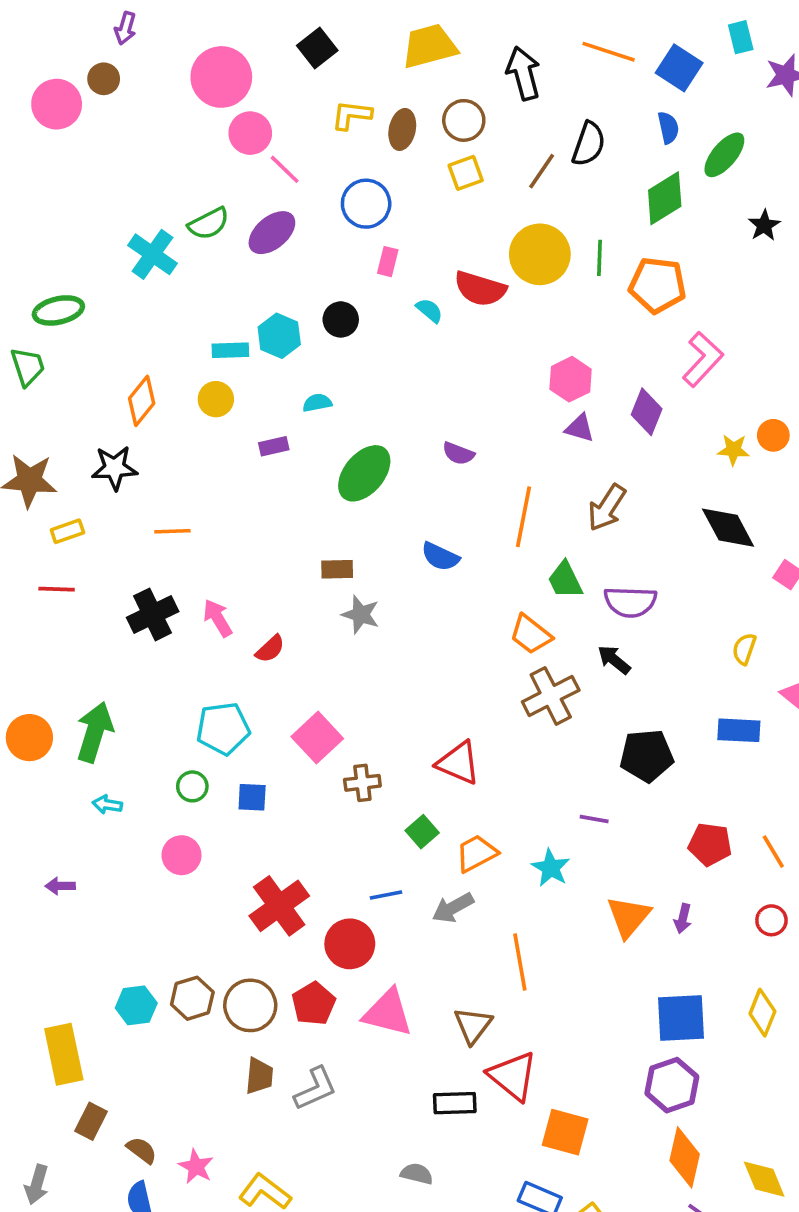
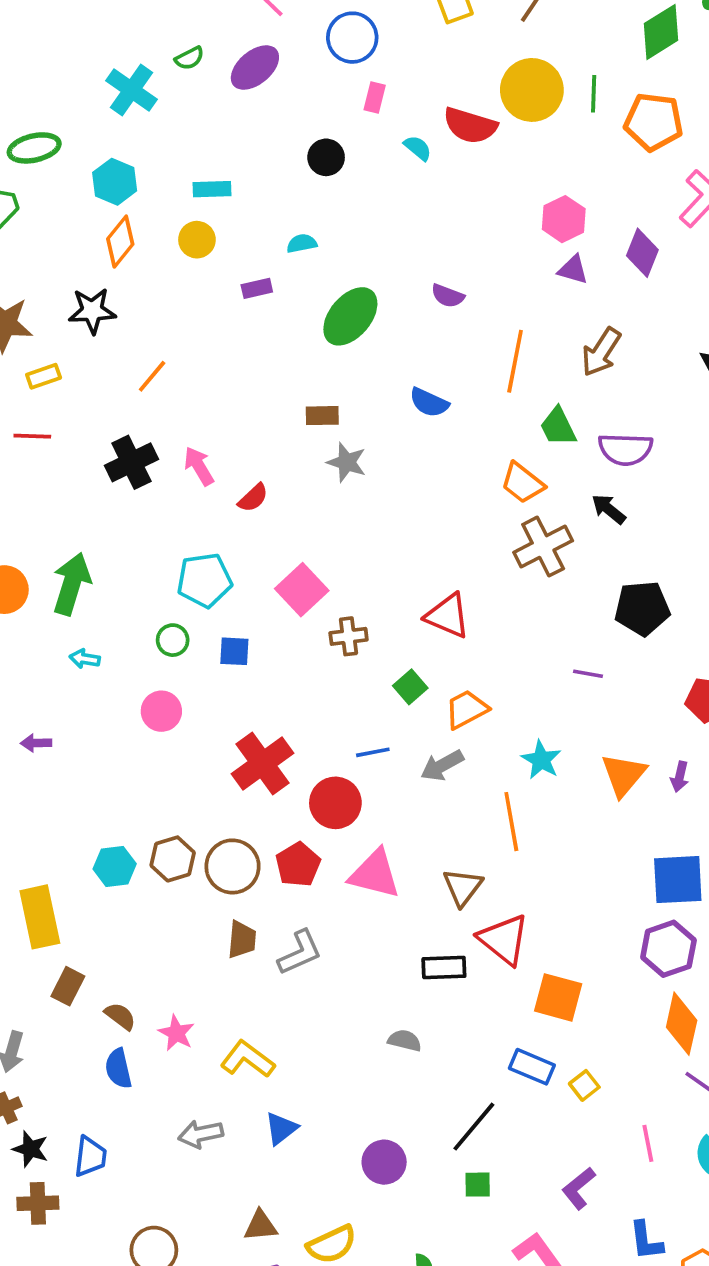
green semicircle: (209, 224) -> (189, 58), size x0.7
cyan hexagon: (279, 336) -> (115, 182), moved
orange line: (172, 531) -> (152, 376), turned -48
cyan star: (551, 868) -> (541, 760), moved

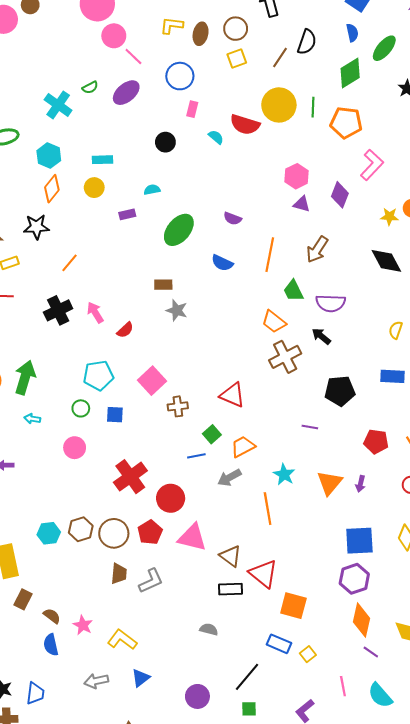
blue semicircle: (429, 402) -> (222, 263), moved
blue line: (373, 752) -> (196, 456), moved
brown triangle: (463, 887) -> (230, 556), moved, turned -30

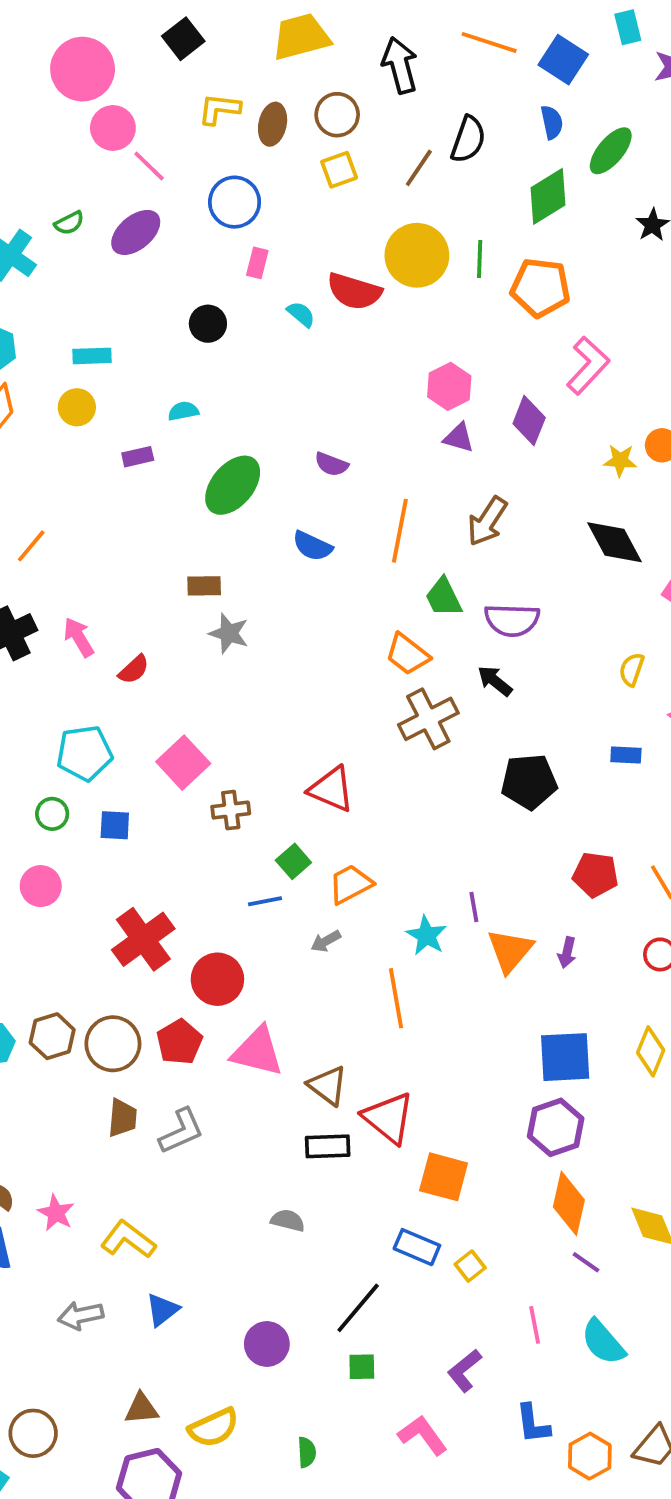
blue rectangle: (393, 376) -> (626, 755), size x0.7
purple line: (310, 427) -> (474, 907), moved, turned 70
gray arrow: (229, 478) -> (326, 941), size x0.7

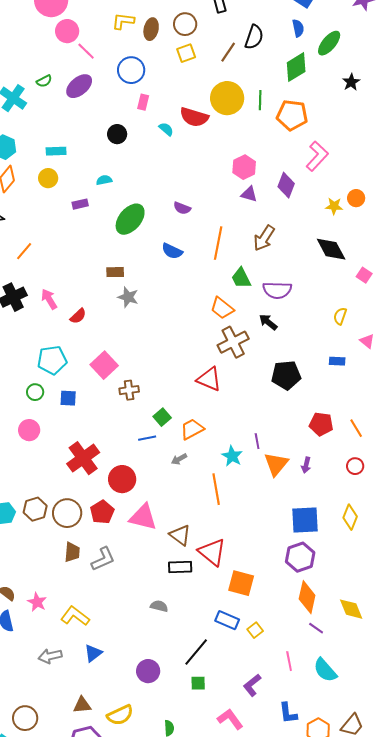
red triangle: (331, 789) -> (209, 379), moved

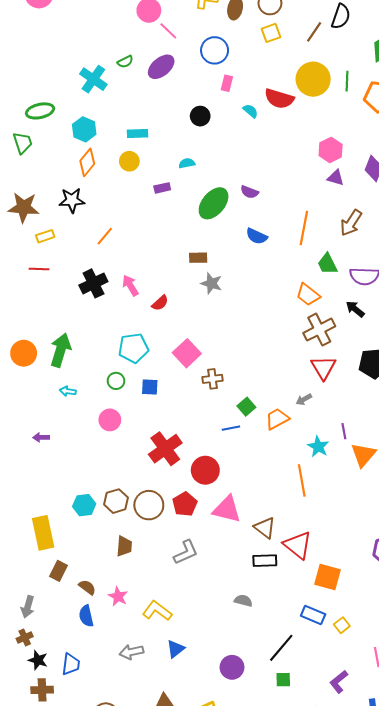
purple semicircle: (182, 208) -> (249, 192), moved
red triangle: (209, 379) -> (323, 368), moved, turned 36
gray arrow: (179, 459) -> (304, 399), moved
brown trapezoid: (72, 552) -> (124, 546), moved

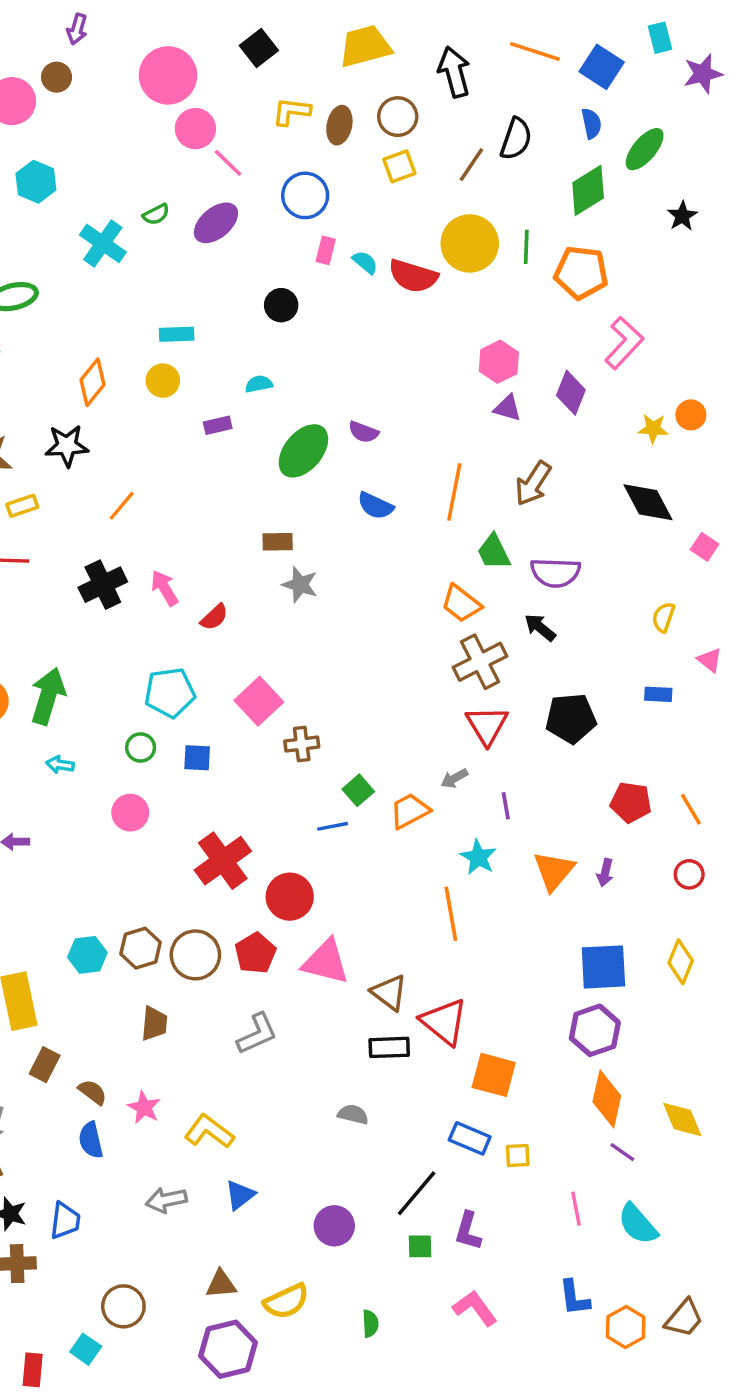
cyan semicircle: (250, 111) -> (365, 262), moved
cyan hexagon: (84, 129) -> (36, 182), moved
purple line: (344, 431) -> (506, 806), moved
yellow square: (342, 625) -> (518, 1155), turned 35
purple L-shape: (339, 682) -> (468, 1231), moved, turned -35

